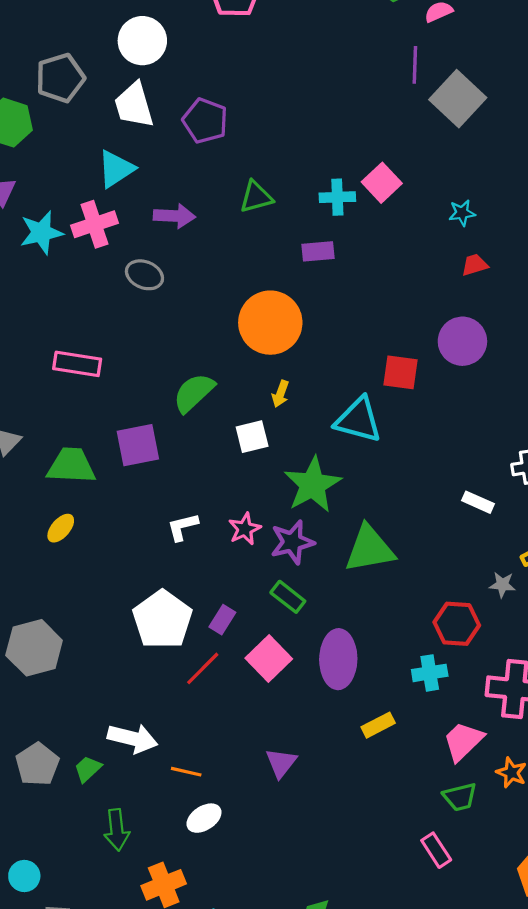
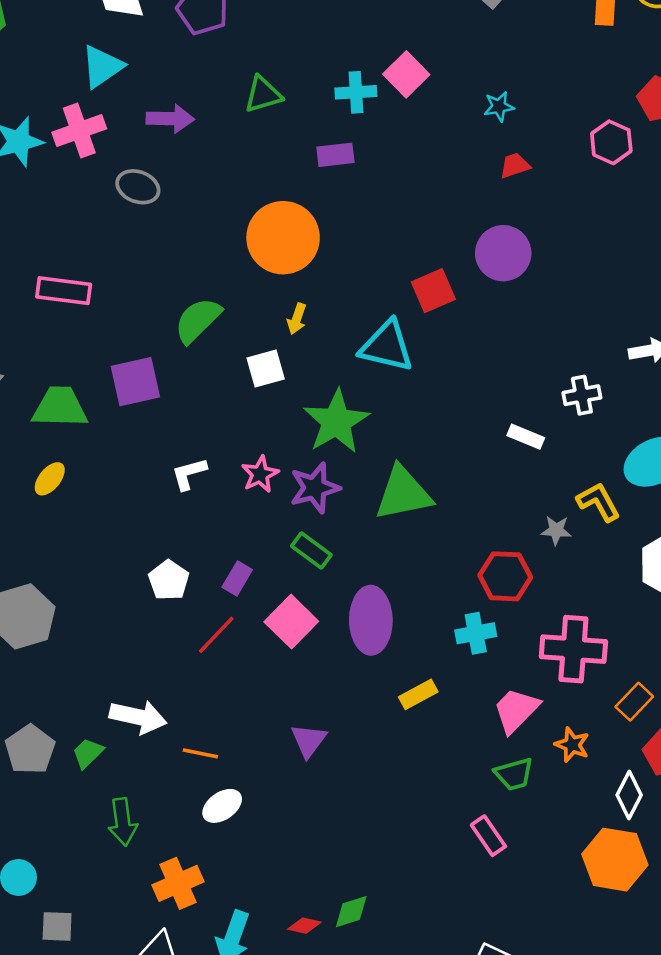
red square: (400, 372) -> (433, 291), turned -30
white pentagon: (162, 620) -> (169, 580), size x0.6

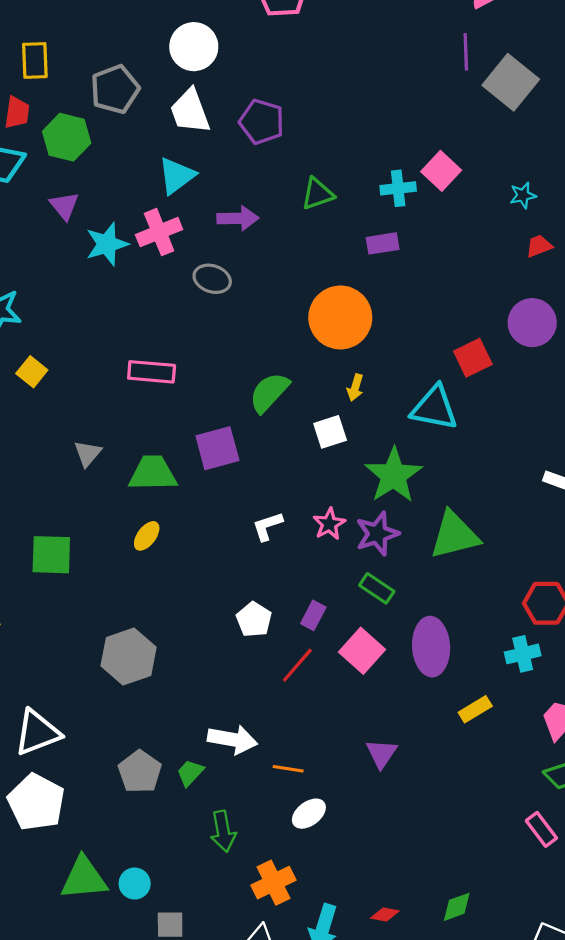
green diamond: (351, 912) -> (457, 907), moved

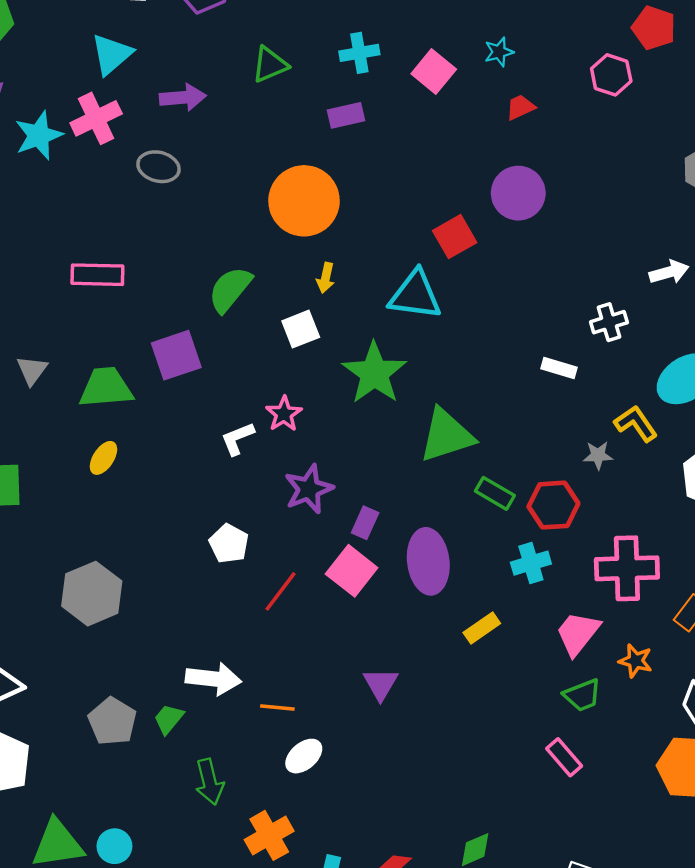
pink square: (441, 171) -> (434, 72), moved
pink star: (329, 524) -> (284, 414), moved
purple star: (377, 534) -> (309, 489), moved
green rectangle: (377, 588) -> (495, 493), moved
purple rectangle: (313, 615) -> (365, 523), moved

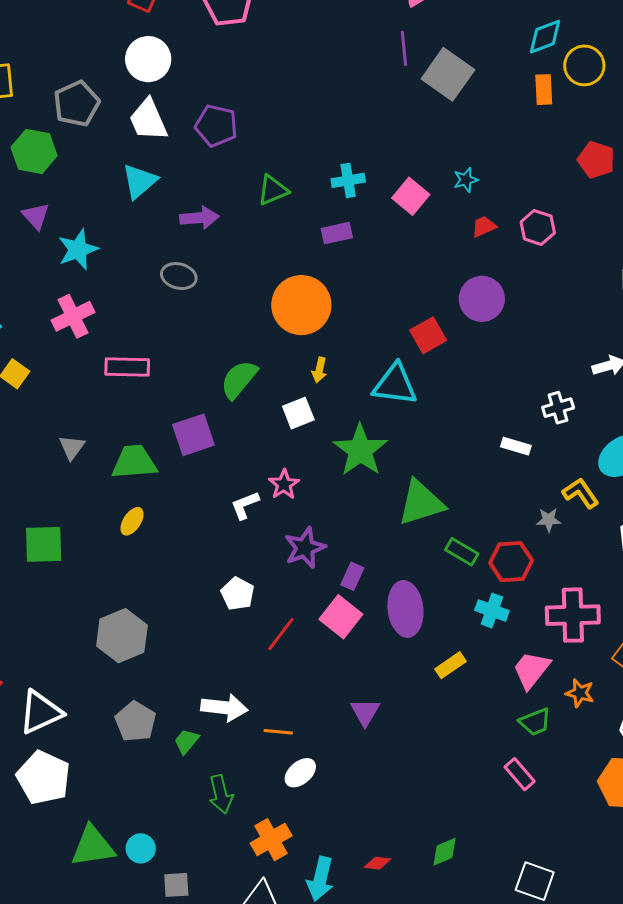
pink hexagon: (611, 75) -> (538, 228), moved
pink cross: (96, 118) -> (73, 316), moved
cyan cross: (531, 563) -> (492, 611), turned 36
gray pentagon: (112, 721) -> (135, 722), moved

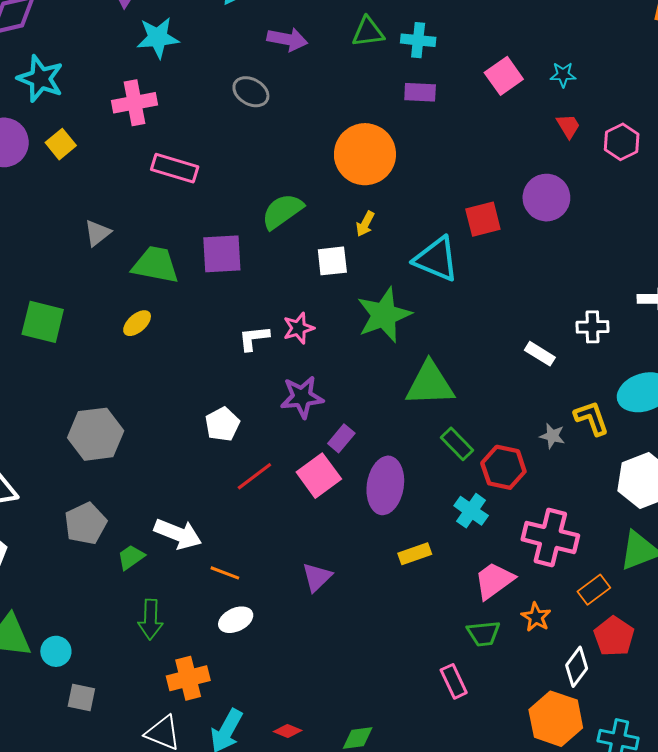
cyan cross: (348, 180) -> (418, 40), moved
red trapezoid: (484, 226) -> (568, 126), turned 68

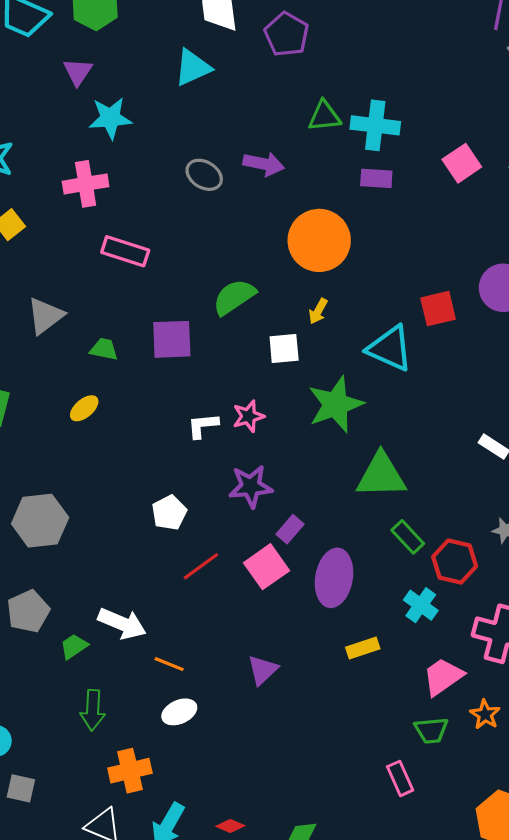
purple arrow: (287, 39) -> (264, 164), moved
cyan cross: (418, 40) -> (375, 125), size x1.4
gray triangle: (97, 233) -> (45, 316), size x1.4
green trapezoid: (155, 265) -> (104, 349), size x0.6

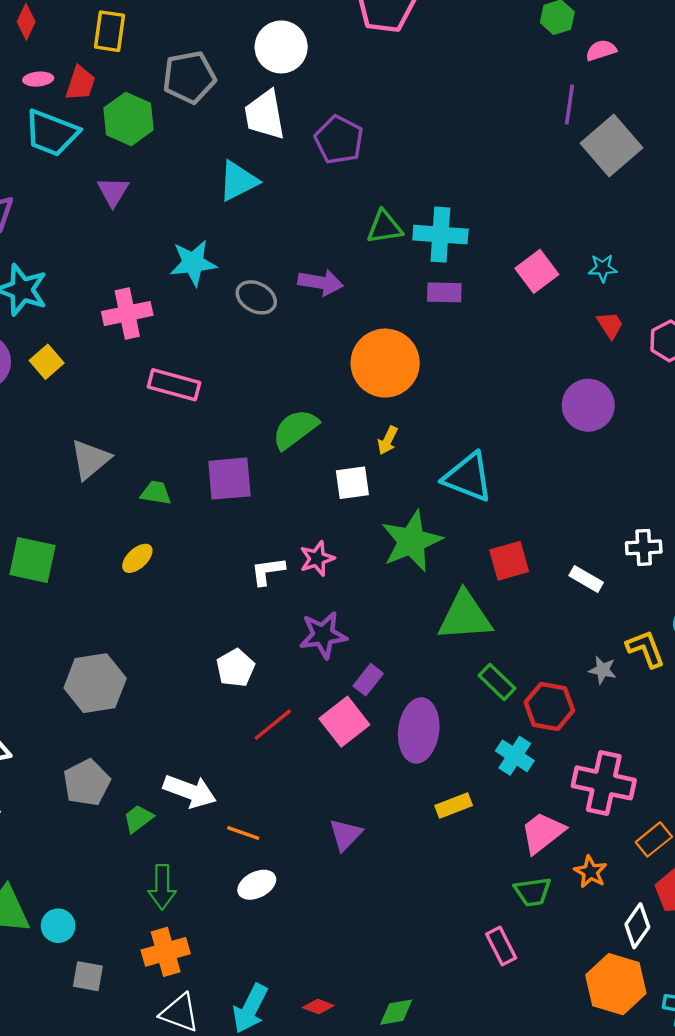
cyan star: (110, 118) -> (193, 263), moved
red square: (438, 309) -> (509, 561), moved
orange cross: (130, 771) -> (166, 952), moved

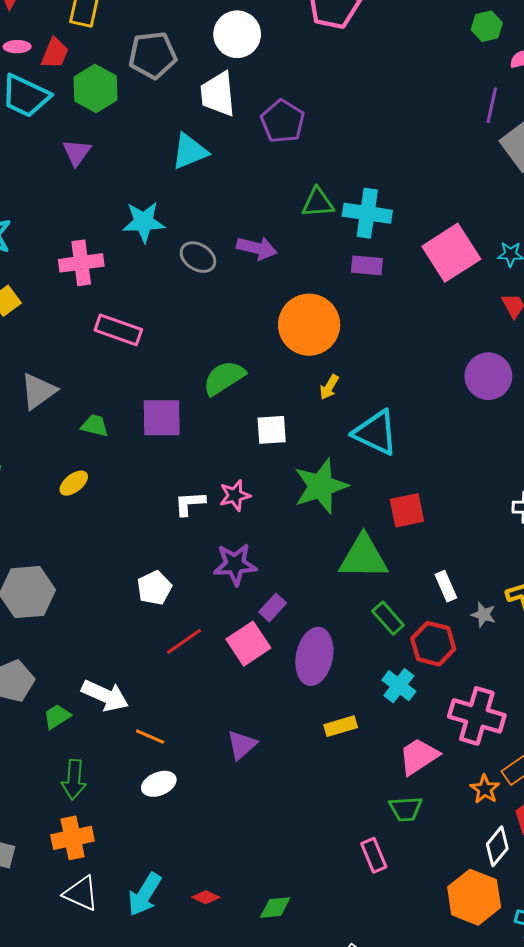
pink square: (537, 271) -> (451, 253), size x1.5
yellow arrow: (388, 440) -> (329, 387), moved
white rectangle: (586, 579) -> (446, 586), moved, turned 32
orange star: (590, 872) -> (485, 789), moved

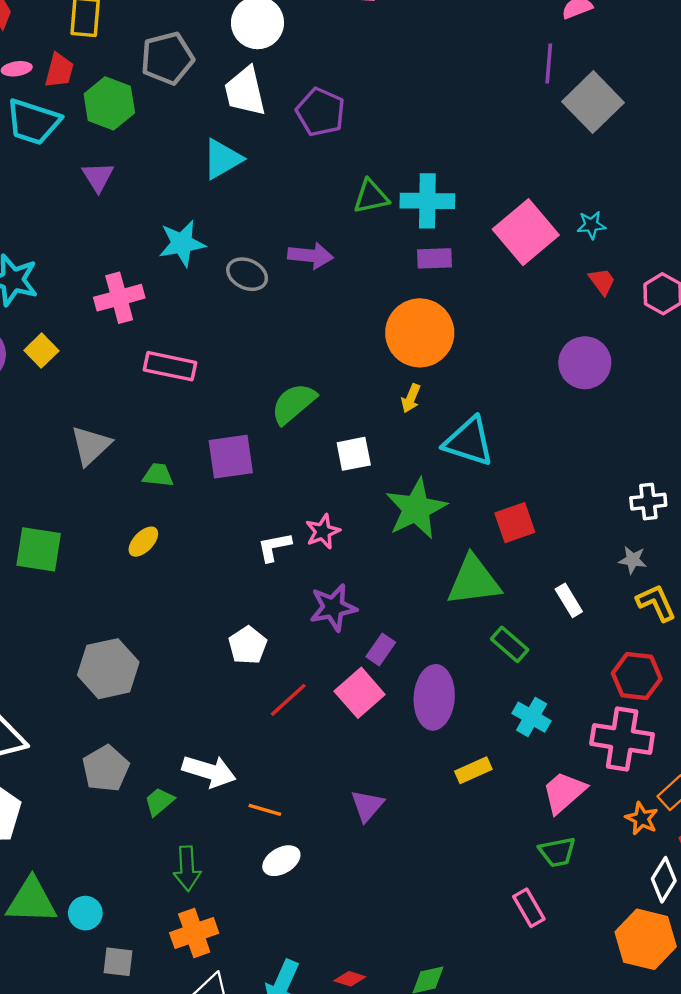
orange circle: (309, 325) -> (420, 333), moved
gray star: (483, 615) -> (633, 560), moved
red hexagon: (433, 644) -> (637, 676), moved

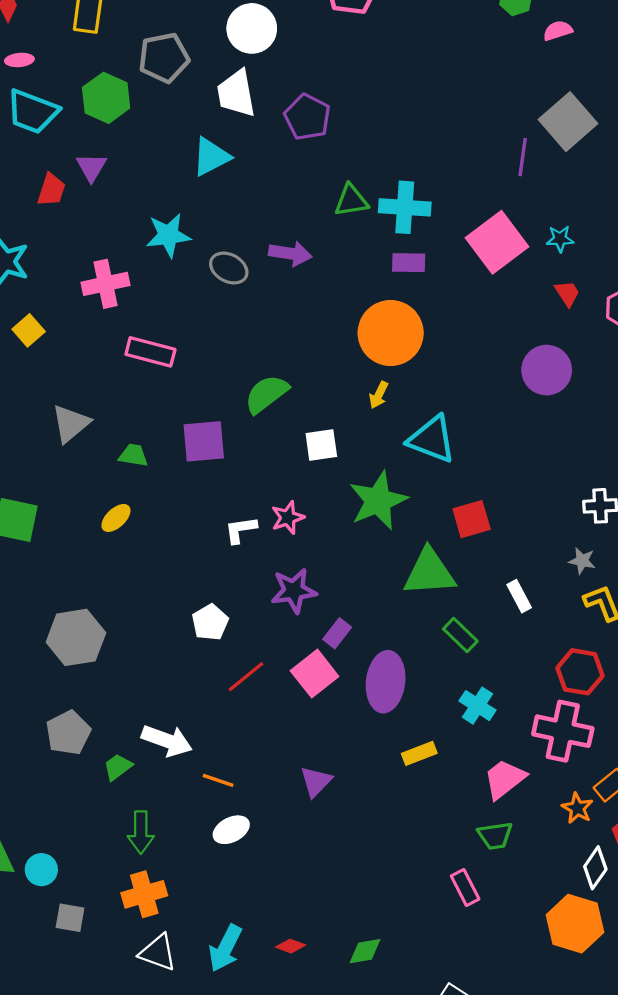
purple line: (549, 64) -> (523, 157), moved
red trapezoid: (59, 70) -> (51, 190), moved

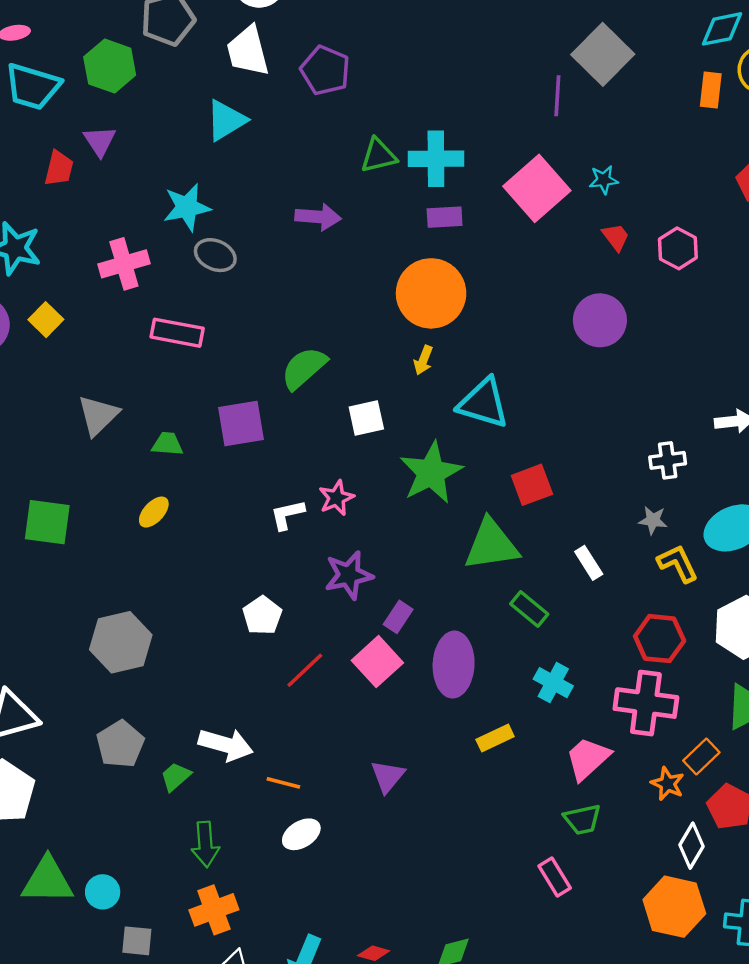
gray ellipse: (229, 268) -> (215, 255), moved

